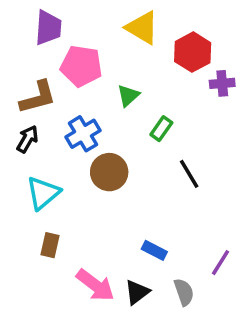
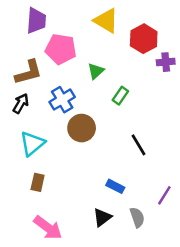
black line: (189, 174) -> (139, 145), moved
pink arrow: (95, 285) -> (48, 228), moved

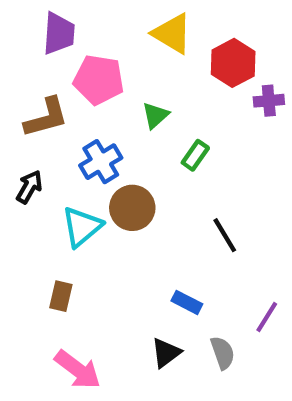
black arrow: (21, 103) -> (29, 187), moved
cyan triangle: (32, 144) -> (82, 227), moved

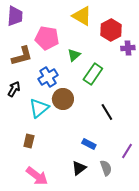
purple trapezoid: (59, 33) -> (15, 16), moved
green rectangle: (195, 155) -> (93, 74), size x1.5

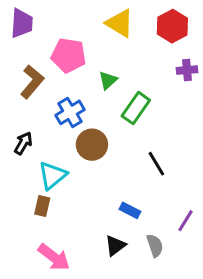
red hexagon: (111, 30) -> (172, 26), moved
brown L-shape: (22, 56) -> (32, 82), turned -35
black arrow: (14, 89) -> (23, 143), moved
cyan triangle: (39, 108) -> (52, 175), moved

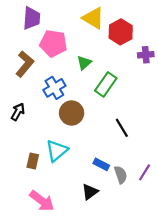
purple trapezoid: (22, 23) -> (32, 18), moved
red hexagon: (172, 26) -> (121, 32), moved
cyan triangle: (52, 175) -> (57, 151), moved
gray semicircle: (155, 246) -> (121, 175), moved

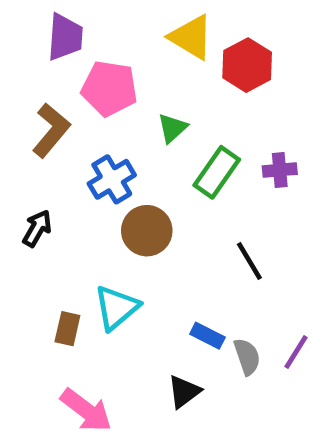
purple cross: (146, 55) -> (280, 170), moved

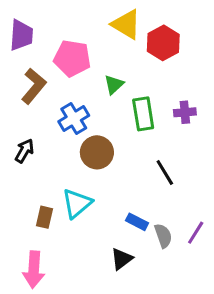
purple trapezoid: (65, 37) -> (21, 35), moved
green rectangle: (217, 172) -> (143, 114), turned -44
pink arrow: (86, 410) -> (34, 270), moved, turned 57

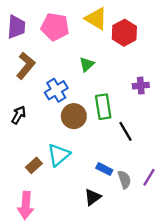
pink pentagon: (72, 58) -> (55, 27), moved
green rectangle: (143, 114) -> (103, 107), moved
brown rectangle: (44, 217) -> (34, 165), turned 35

